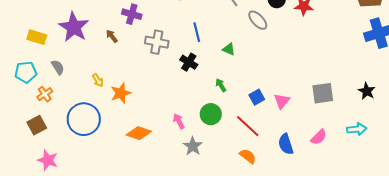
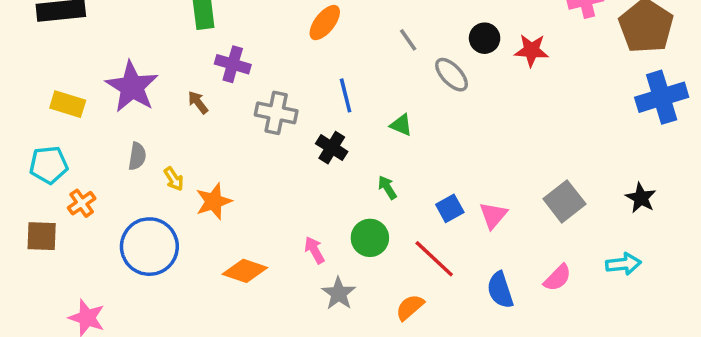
gray semicircle: (58, 67) -> (137, 156), moved, turned 42
gray square: (323, 93) -> (564, 201), turned -30
brown square: (37, 125) -> (42, 236), moved, turned 30
orange semicircle: (248, 156) -> (410, 307), moved, turned -78

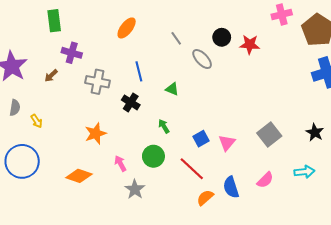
brown arrow: (198, 102) -> (51, 76), turned -96
orange star: (214, 201) -> (96, 133), moved
orange semicircle: (410, 307) -> (205, 198), moved

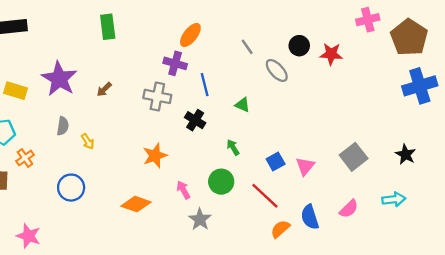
purple cross: (72, 53) -> (175, 63), moved
blue circle: (22, 161) -> (71, 188), size x0.7

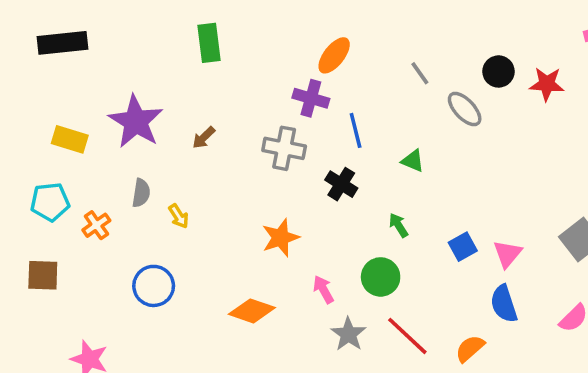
orange cross: (25, 158) -> (96, 225), moved
red line: (265, 196) -> (407, 336), moved
blue semicircle: (310, 217) -> (504, 304), moved

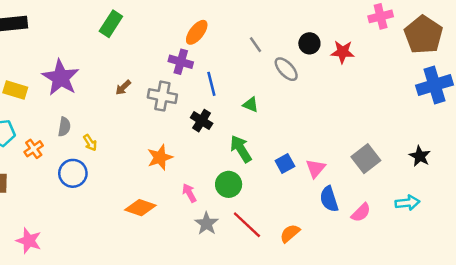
green rectangle: (209, 43) -> (111, 24), turned 40
brown arrow: (204, 138) -> (123, 88), moved
green arrow: (398, 225) -> (241, 149), size x1.6
blue circle: (154, 286) -> (73, 173), moved
blue semicircle: (504, 304) -> (329, 199), moved

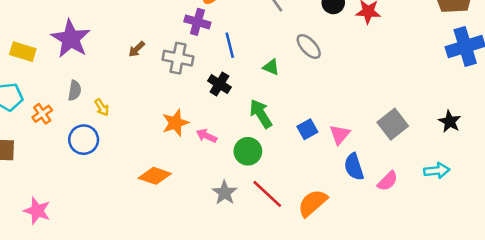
gray ellipse: (286, 69) -> (309, 46), moved
pink arrow: (189, 193) -> (206, 136), moved, turned -36
orange semicircle: (290, 233) -> (313, 203), size x1.4

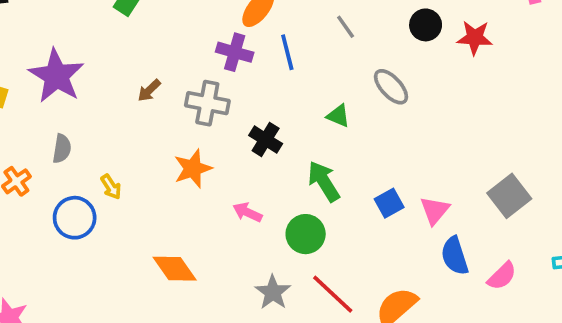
blue line: (230, 45) -> (287, 52), moved
yellow arrow: (102, 107) -> (111, 187), moved
orange star: (175, 123) -> (193, 169), moved
orange diamond: (155, 176) -> (175, 269), turned 36

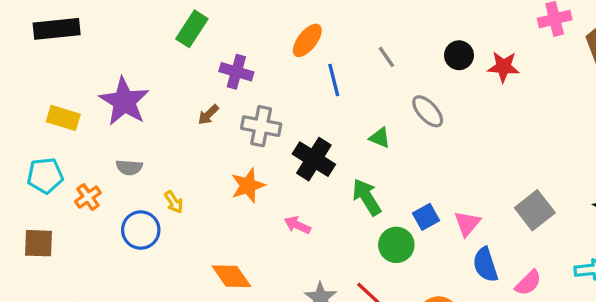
purple cross: (235, 52) -> (236, 72), moved
black cross: (266, 139) -> (314, 159), size x1.4
gray semicircle: (62, 149) -> (129, 167), turned 85
green circle: (306, 234) -> (396, 245), moved

